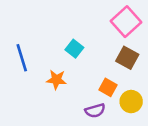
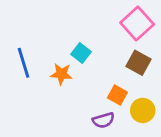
orange star: (56, 80) -> (61, 74), moved

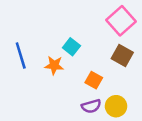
orange square: (117, 95) -> (94, 80), moved
yellow circle: (143, 110) -> (116, 106), moved

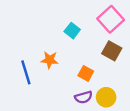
cyan square: (71, 47) -> (72, 31), moved
blue line: (21, 55) -> (26, 72), moved

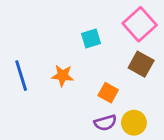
cyan square: (72, 31) -> (91, 38), turned 35
blue line: (26, 72) -> (21, 76), moved

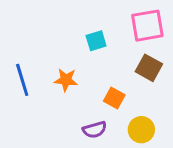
pink square: (140, 24) -> (147, 26), turned 32
purple semicircle: (105, 123) -> (95, 130), moved

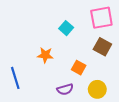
cyan square: (96, 41) -> (66, 28), turned -32
blue line: (22, 80) -> (15, 78), moved

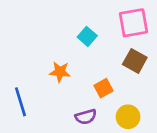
orange square: (79, 68) -> (104, 88), turned 32

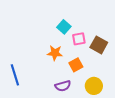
pink square: (133, 23) -> (79, 39), moved, size x0.6
orange star: (60, 72) -> (55, 53), moved

